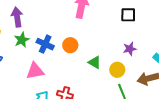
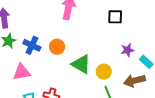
purple star: (130, 49) -> (127, 50), moved
green triangle: (95, 62) -> (81, 64), size x1.5

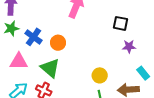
purple star: (127, 50) -> (129, 46), moved
green triangle: (81, 64) -> (50, 68), moved

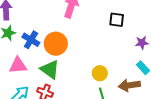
orange circle: (58, 43) -> (56, 44), size x1.5
purple star: (129, 46) -> (142, 43), moved

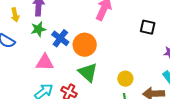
green triangle: (50, 69) -> (88, 72), moved

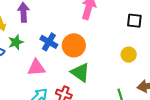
green star: (38, 29) -> (16, 42), moved
yellow circle: (125, 79) -> (129, 55), moved

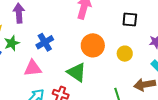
blue cross: (49, 42) -> (45, 42), turned 30
orange circle: (74, 45) -> (93, 45), moved

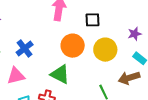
black square: (130, 20) -> (93, 20), moved
yellow circle: (125, 54) -> (105, 50), size x1.5

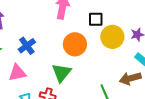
yellow circle: (105, 50) -> (112, 37), moved
green triangle: (60, 74) -> (61, 73), turned 40

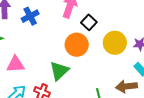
black square: (96, 19) -> (89, 22), moved, turned 35
blue cross: (27, 46) -> (30, 16), moved

